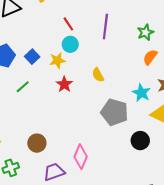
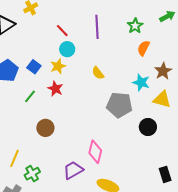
red star: (64, 84) -> (55, 89), moved
brown circle: (37, 143) -> (45, 128), moved

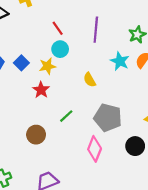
cyan star: (141, 82) -> (120, 61), moved
green line: (30, 96) -> (66, 116), moved
brown circle: (45, 128) -> (36, 135), moved
pink diamond: (95, 152) -> (95, 149), moved

